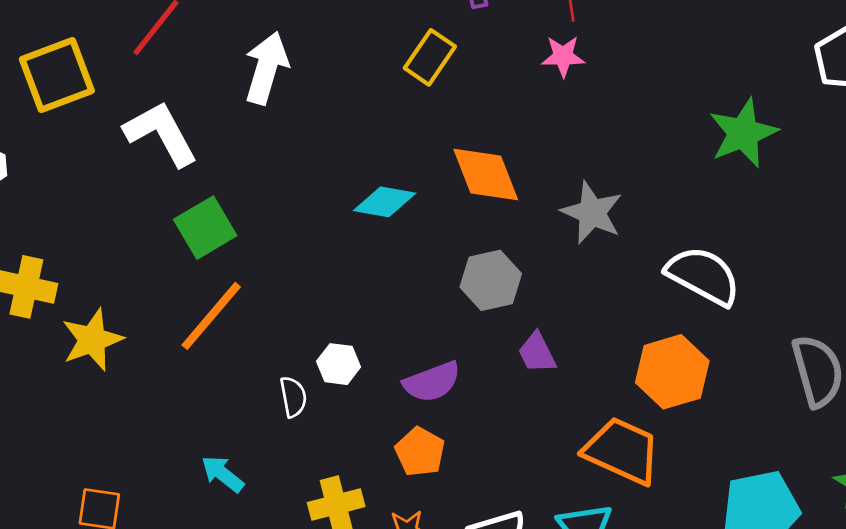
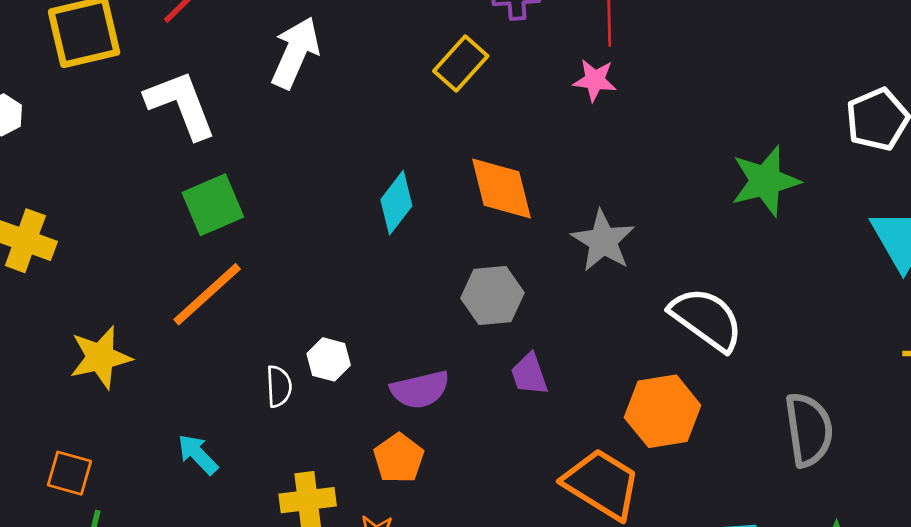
cyan diamond: (385, 202) -> (396, 203), turned -70
yellow star: (92, 340) -> (100, 357), moved

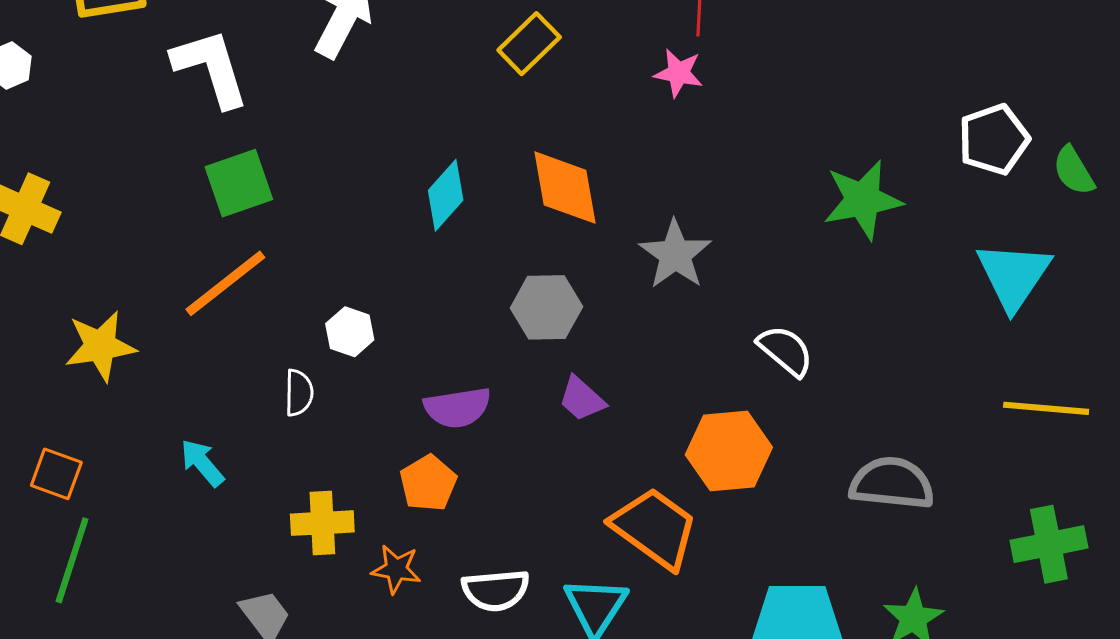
white semicircle: (706, 319) -> (785, 351), size x0.7
white hexagon: (329, 359) -> (350, 332), moved
purple trapezoid: (529, 374) -> (582, 399), turned -33
gray semicircle: (809, 430) -> (892, 483), turned -80

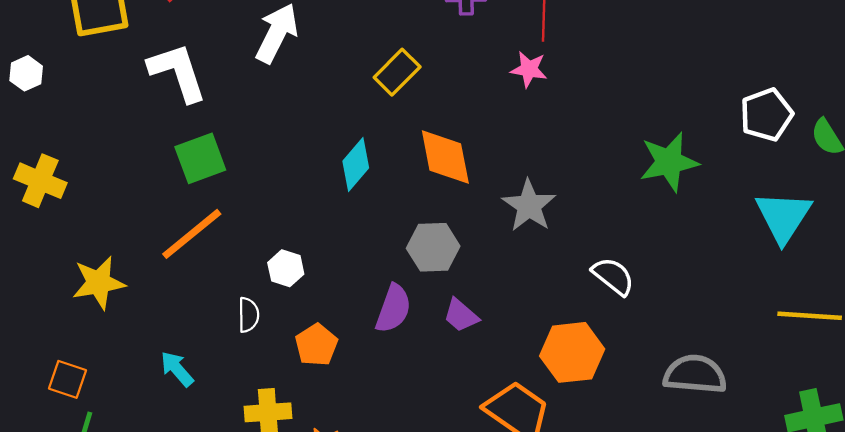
yellow rectangle: (529, 44) -> (397, 72), moved
purple semicircle: (458, 408) -> (393, 309), moved, turned -60
orange pentagon: (428, 483) -> (316, 345), moved

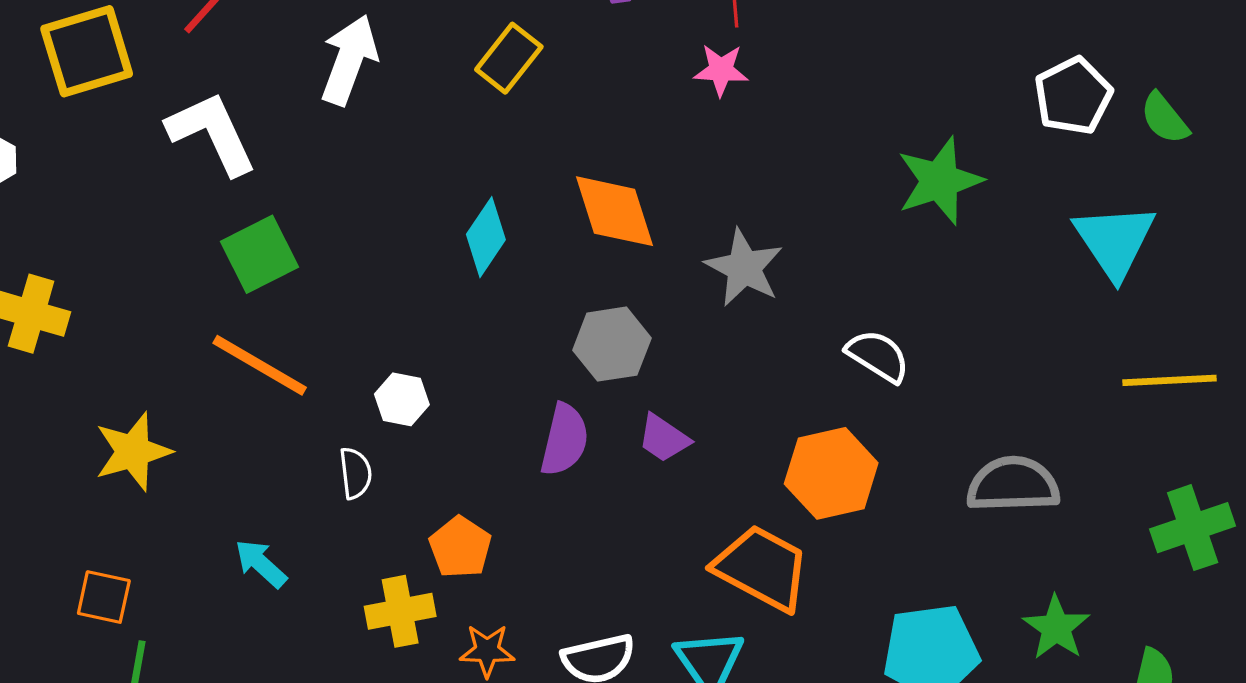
yellow rectangle: (397, 72) -> (509, 58), moved
orange line: (192, 234) -> (260, 365), turned 76
orange pentagon: (316, 345) -> (460, 547), moved

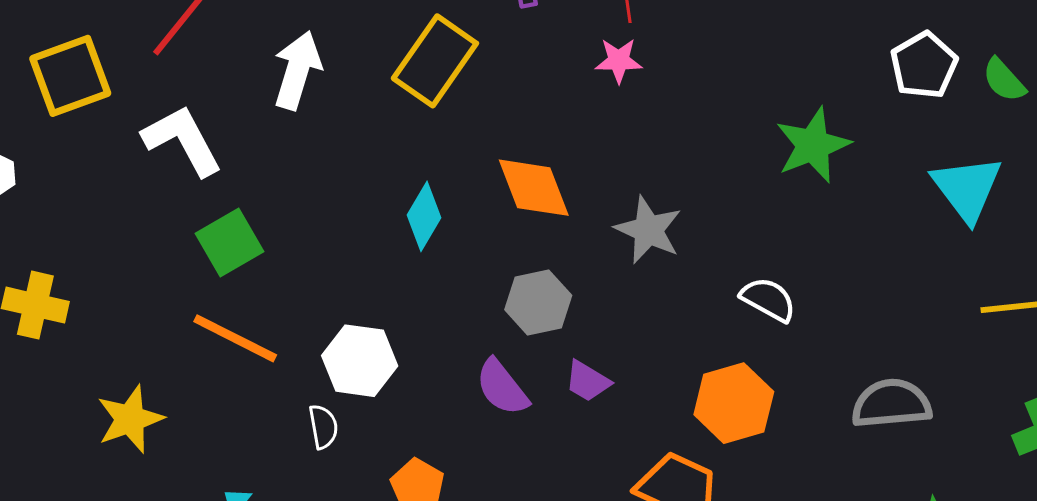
yellow rectangle: (509, 58) -> (435, 61), size x1.5
white hexagon: (402, 399) -> (360, 361), size x1.6
purple semicircle: (565, 440) -> (502, 387), turned 132

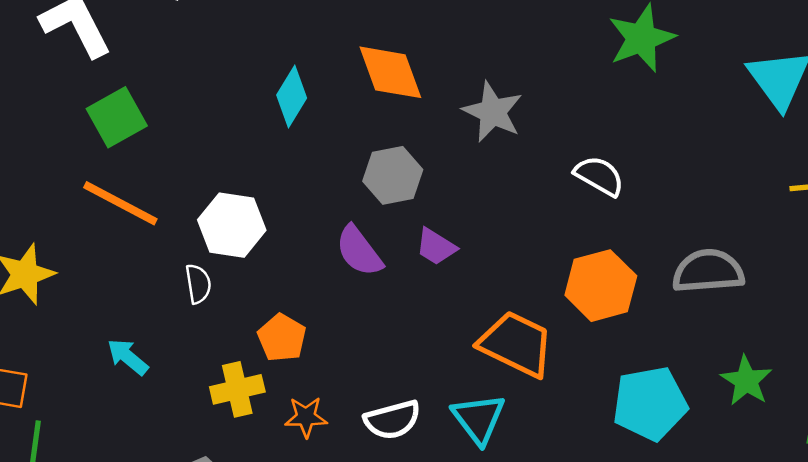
orange hexagon: (734, 403) -> (601, 286), moved

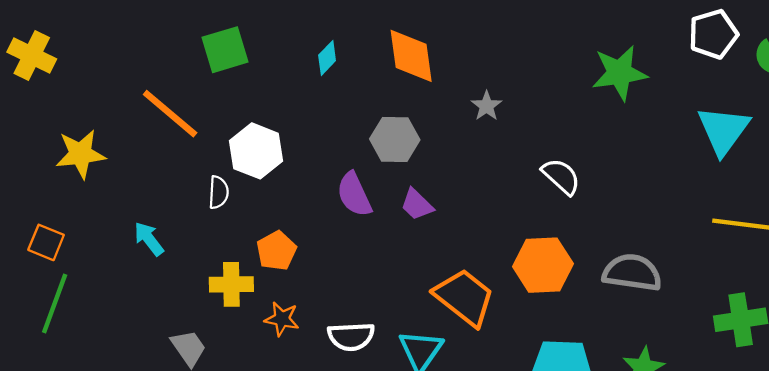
cyan diamond: (292, 97) -> (327, 58), size x0.7
gray star: (493, 112) -> (487, 106), size x0.6
green square: (117, 117) -> (225, 50), moved

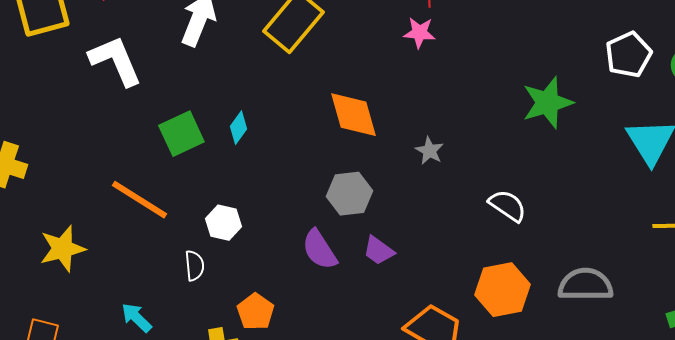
cyan diamond: (327, 58) -> (238, 128), moved
white hexagon: (256, 151) -> (223, 223), size x0.7

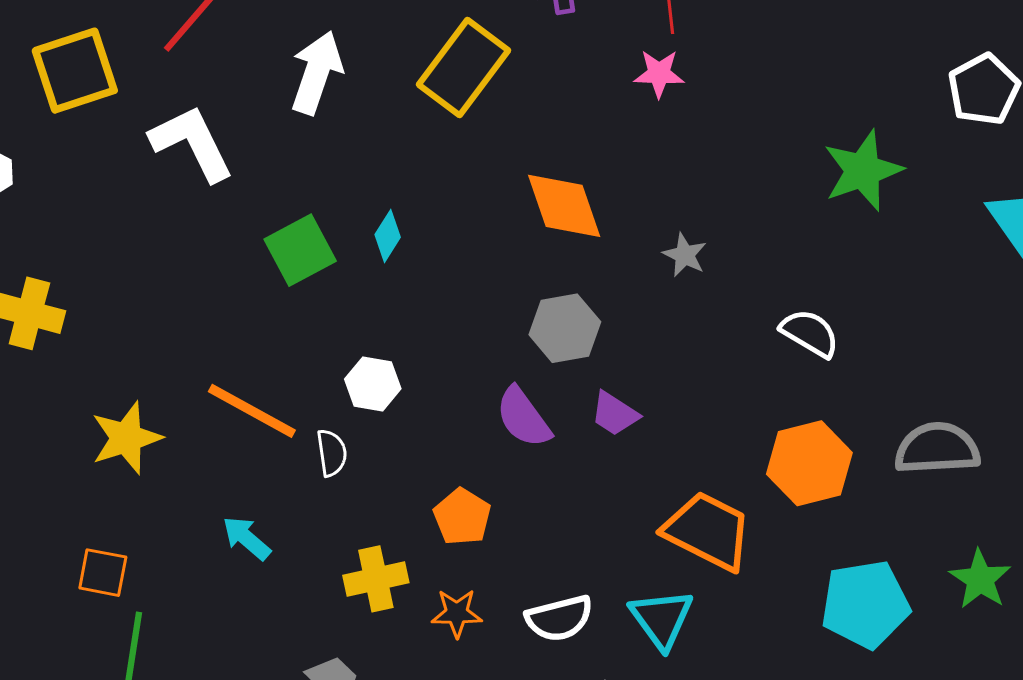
orange line: (139, 200) -> (252, 411), moved
orange pentagon: (255, 312) -> (462, 517), moved

